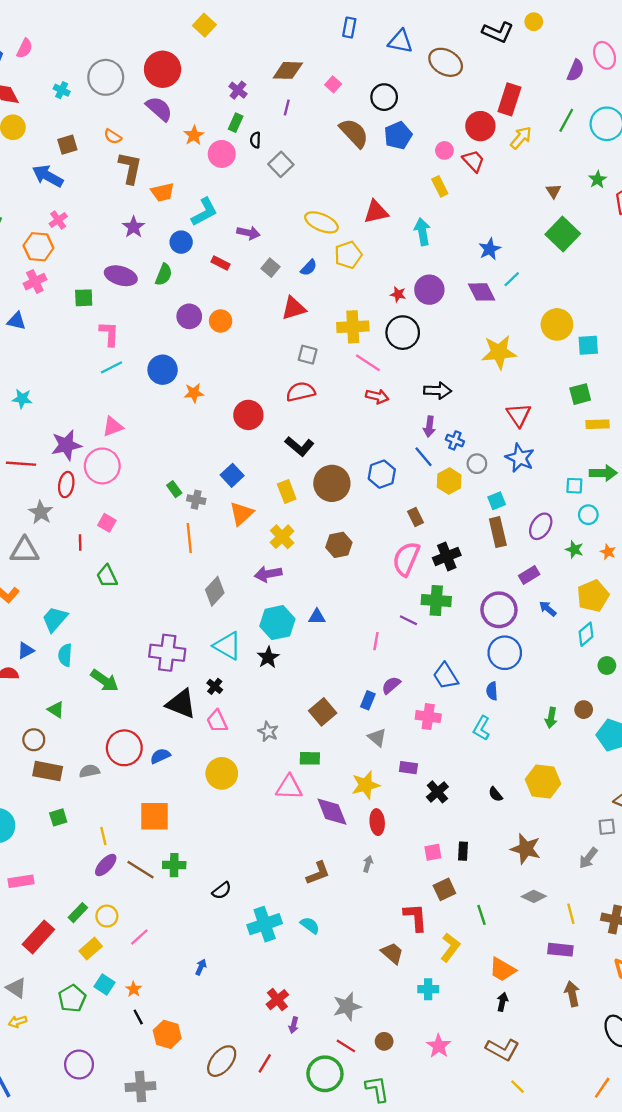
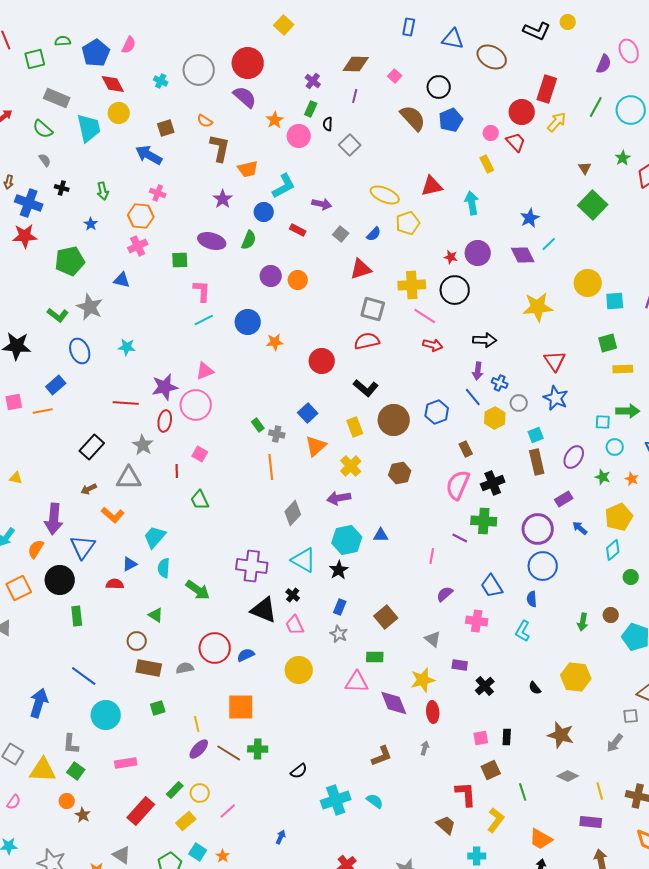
pink cross: (58, 220) -> (158, 193), turned -35
gray square: (308, 355) -> (373, 309), size x1.4
blue rectangle: (368, 700) -> (340, 607), moved

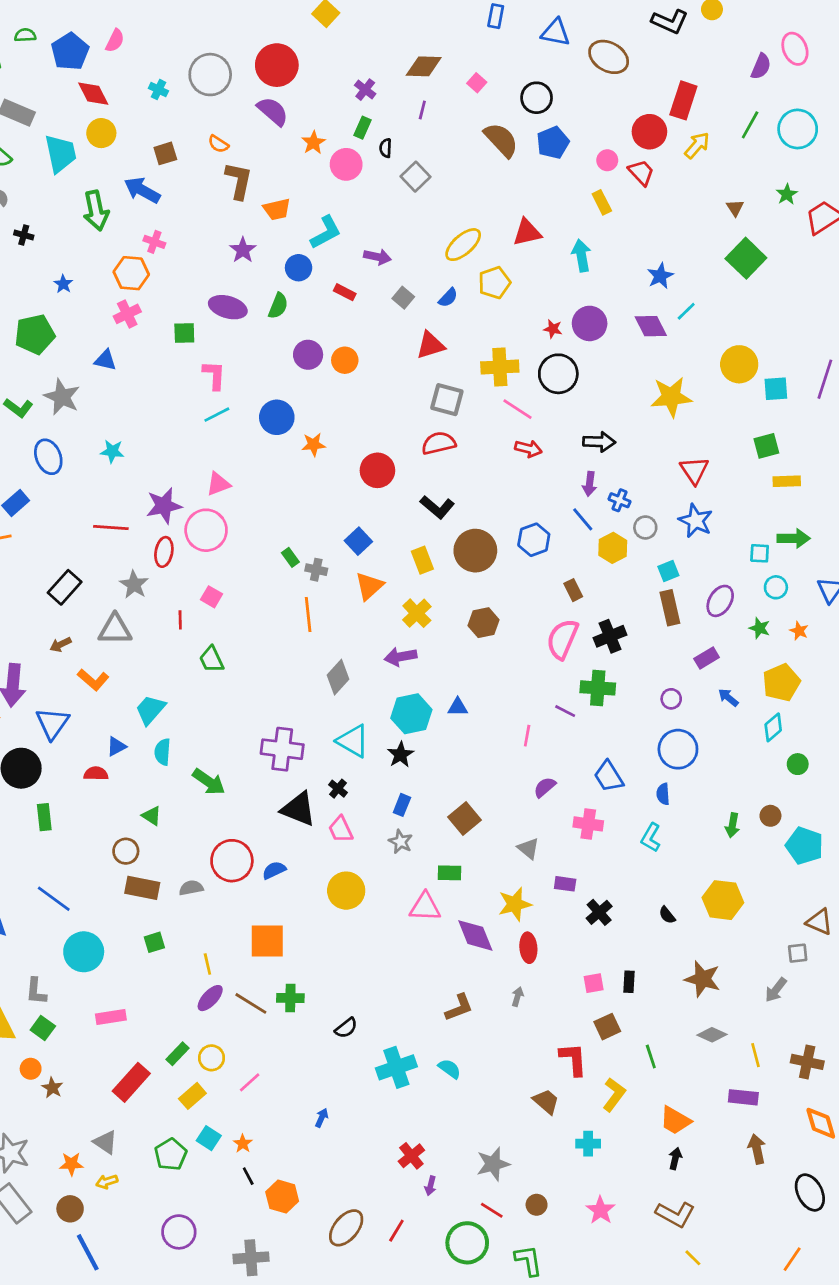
green arrow: (103, 191) -> (96, 211), moved, size x1.6
yellow ellipse: (385, 195) -> (463, 245), turned -64
purple circle: (538, 529) -> (671, 699), size x0.5

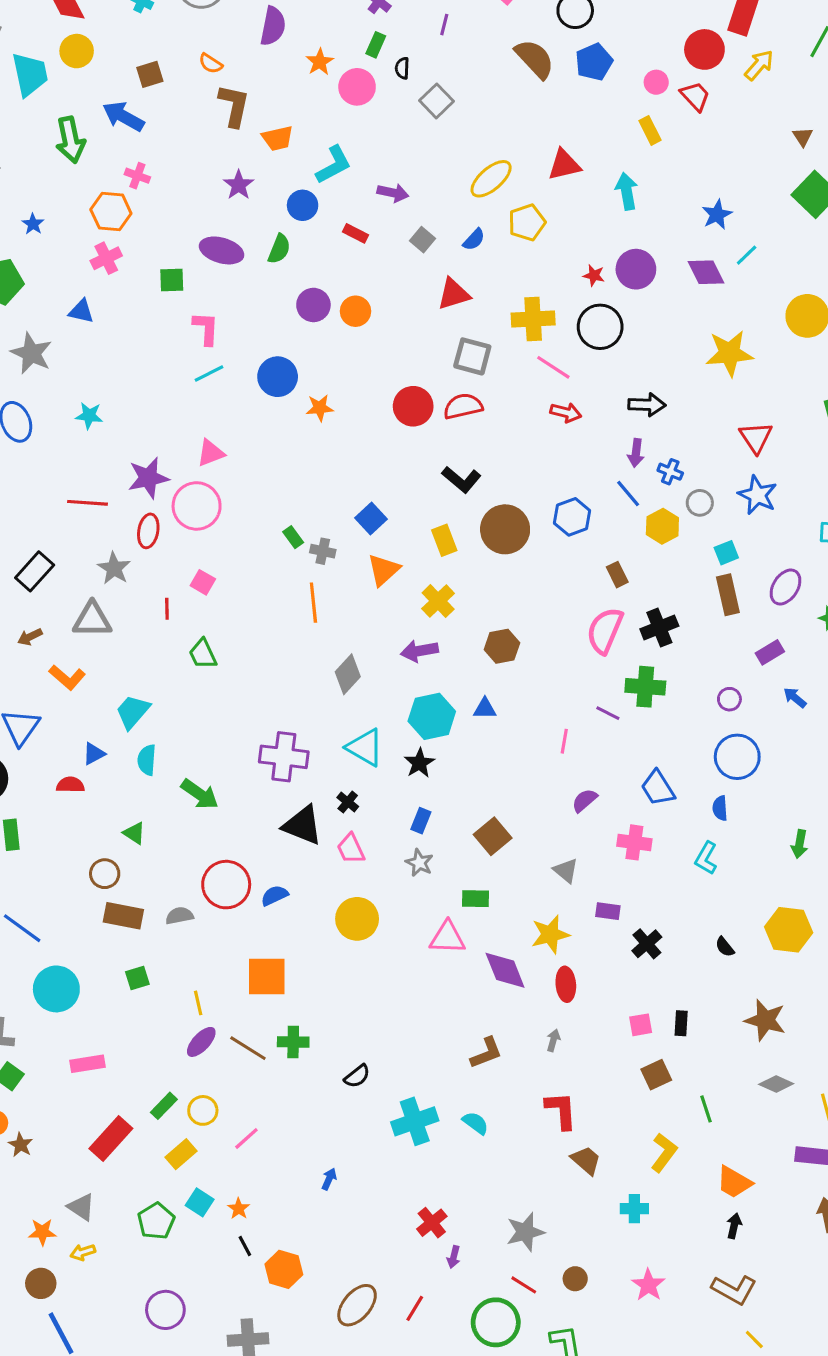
purple semicircle: (273, 111) -> (273, 26), turned 60
red circle: (377, 470) -> (413, 406), moved
brown hexagon: (484, 623) -> (502, 646), moved
red L-shape: (573, 1059) -> (561, 1110), moved

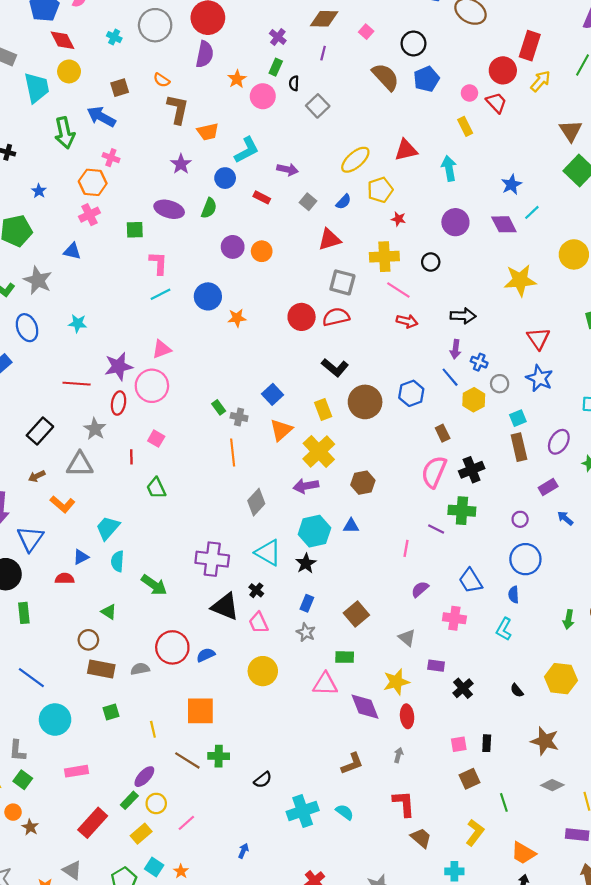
brown triangle: (803, 137) -> (571, 131), size x1.6
red star: (594, 275) -> (398, 219), moved
black circle: (600, 327) -> (431, 262), size x0.6
yellow cross: (438, 601) -> (319, 451), size x1.4
purple ellipse: (201, 1042) -> (144, 777), moved

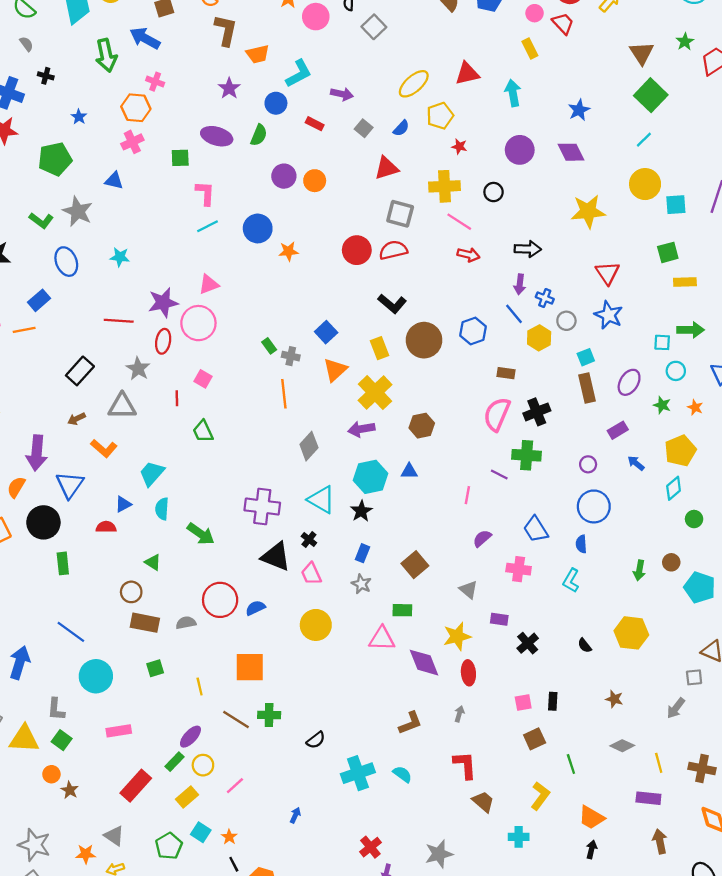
cyan line: (532, 212) -> (644, 140), moved
brown rectangle: (443, 433) -> (506, 373), turned -56
brown star: (545, 741) -> (614, 699), size x0.6

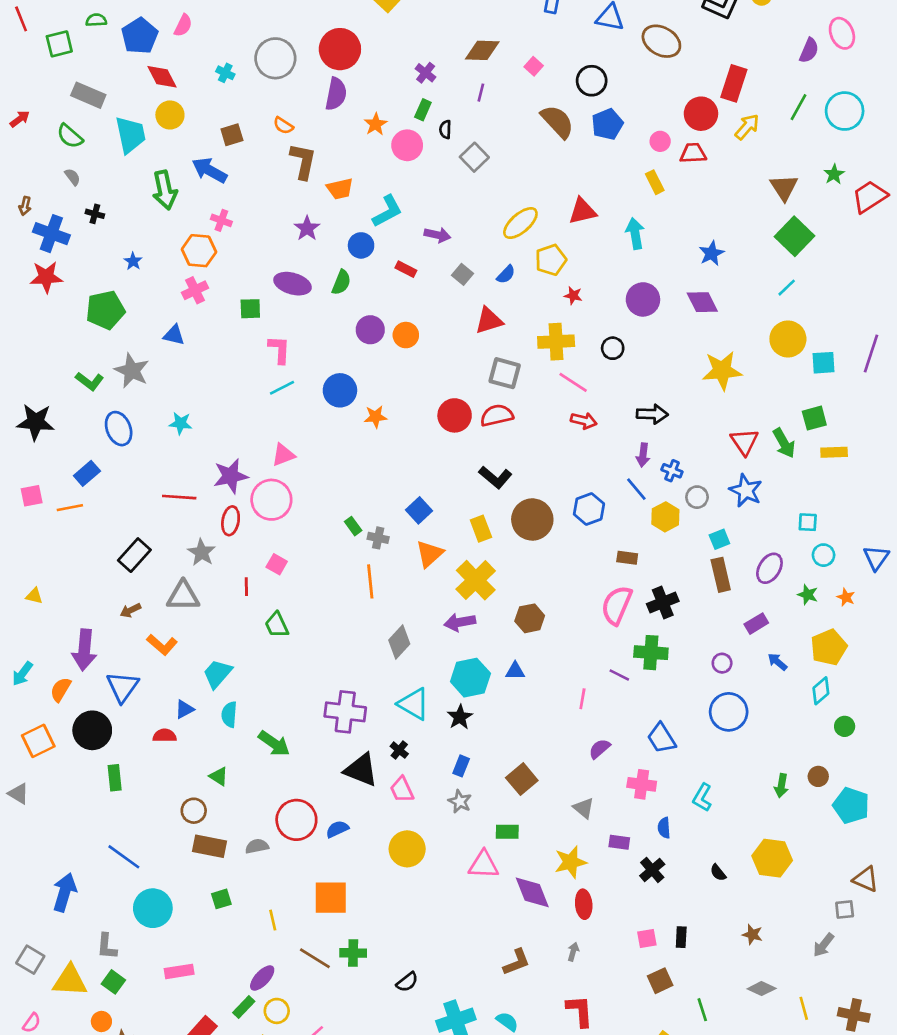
red trapezoid: (563, 23) -> (693, 153), turned -50
green arrow: (691, 330) -> (784, 443), moved, turned 60
blue semicircle: (581, 544) -> (664, 828), moved

